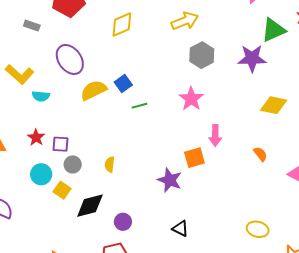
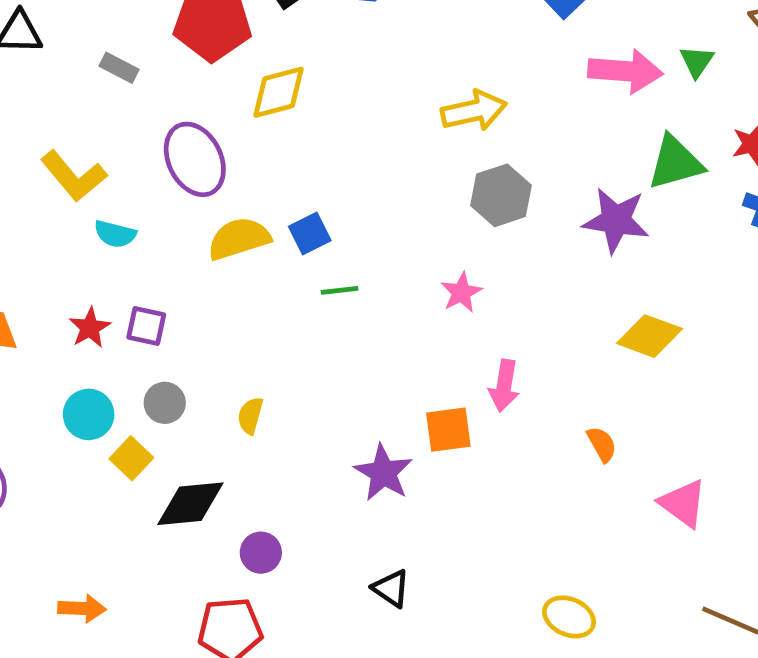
yellow diamond: (122, 25) -> (279, 92), moved
pink star: (191, 99) -> (461, 292), size x0.7
purple square: (61, 144) -> (146, 326), moved

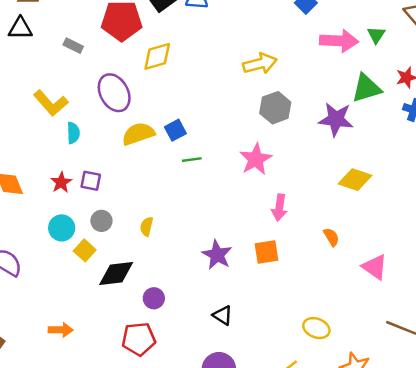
cyan semicircle: (115, 234) -> (73, 133), turned -105
pink star: (461, 292) -> (256, 159), size x1.5
orange square: (448, 430) -> (266, 252), moved

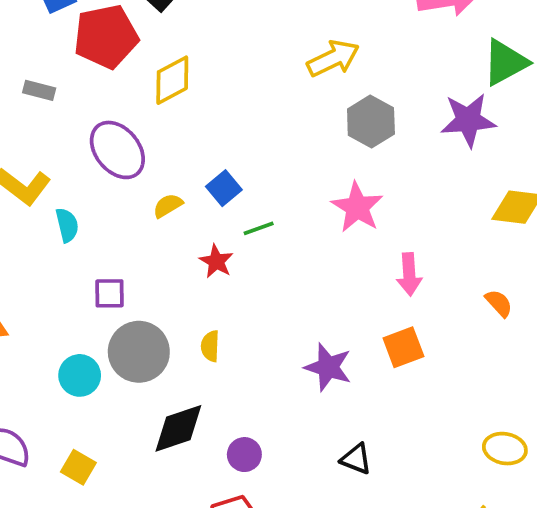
yellow semicircle: (138, 134) -> (168, 206), size x0.6
red star: (61, 182) -> (216, 261), moved
gray circle: (101, 221) -> (139, 352), size x1.8
yellow square: (85, 250) -> (78, 467), moved

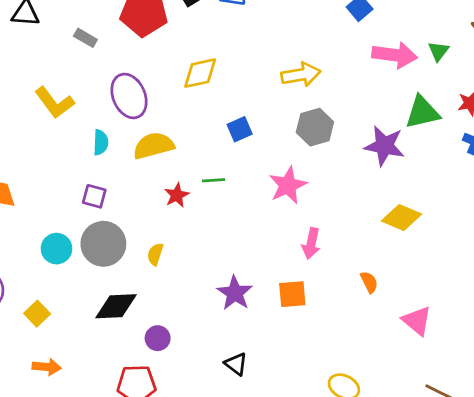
yellow diamond: (172, 80) -> (200, 73), moved
blue square: (224, 188) -> (240, 129), moved
yellow semicircle: (168, 206) -> (154, 146), size x1.8
cyan semicircle: (67, 225) -> (101, 142), moved

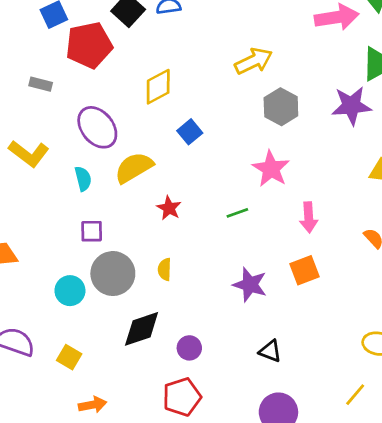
blue square: (240, 129) -> (190, 132), moved
green line: (214, 180) -> (237, 213), moved

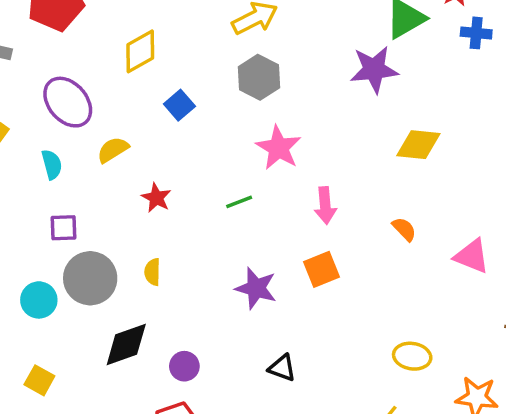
gray hexagon: (281, 107) -> (259, 77), moved
yellow semicircle: (134, 168) -> (113, 150), size x0.7

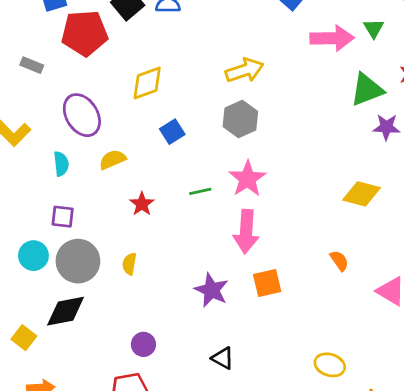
purple star: (374, 70) -> (386, 127), moved, size x0.7
green line: (239, 202) -> (200, 191), moved
pink arrow: (325, 206) -> (246, 232), moved, size x1.4
cyan circle: (39, 300) -> (33, 256), moved
black diamond: (126, 344) -> (66, 311), moved

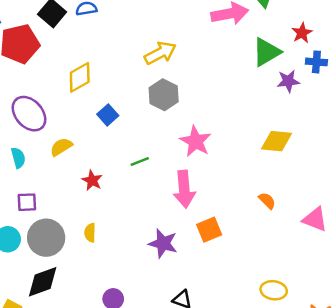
pink star: (247, 179) -> (196, 141), moved

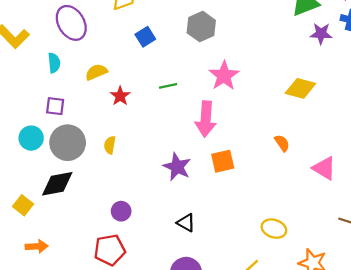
yellow semicircle: (61, 147) -> (96, 72), moved

